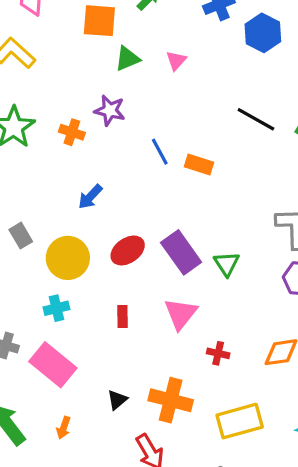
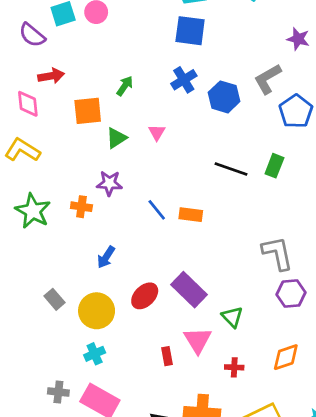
green triangle: (227, 264) -> (232, 317), moved
red rectangle: (122, 316) -> (167, 356), moved

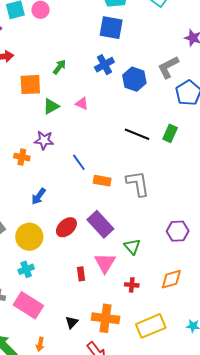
pink triangle: (157, 132) -> (82, 104), turned -40
orange rectangle: (191, 215) -> (102, 181), moved
gray L-shape: (277, 253) -> (138, 183), moved

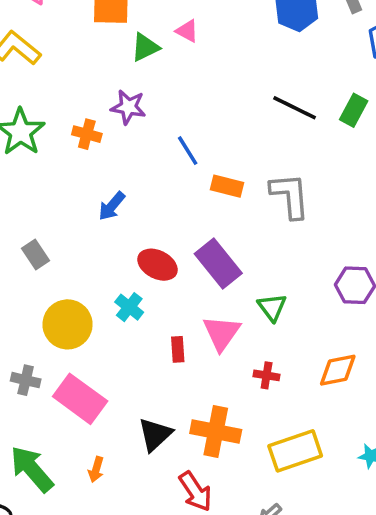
pink triangle: (82, 104) -> (187, 31), moved
red ellipse: (66, 227) -> (157, 265), turned 65
yellow circle: (29, 237) -> (68, 324), moved
cyan cross: (26, 269) -> (129, 307), moved, turned -35
black triangle: (72, 322) -> (155, 434), size x1.5

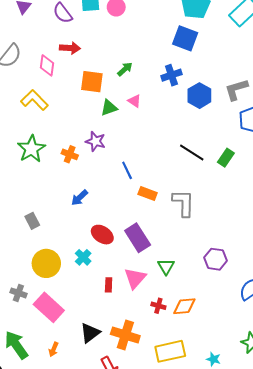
orange diamond: (338, 370) -> (184, 306), moved

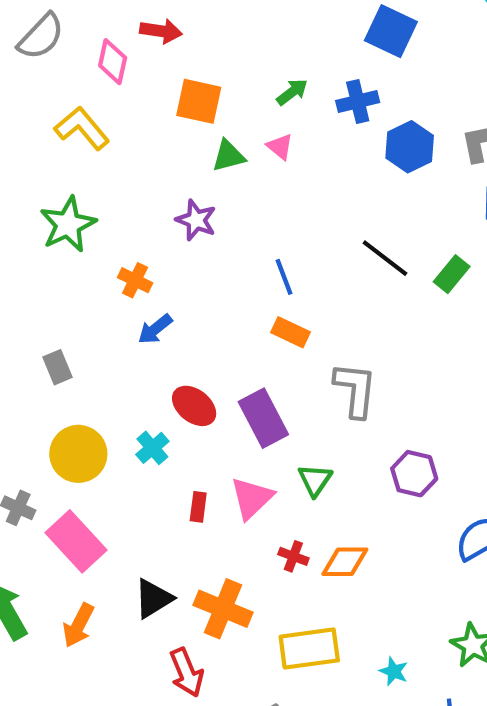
green arrow: (125, 69) -> (292, 92), moved
orange cross: (70, 154) -> (135, 280), moved
blue line: (127, 170) -> (284, 277), moved
gray L-shape: (183, 203) -> (355, 390), moved
orange arrow: (54, 349) -> (78, 625), size x1.5

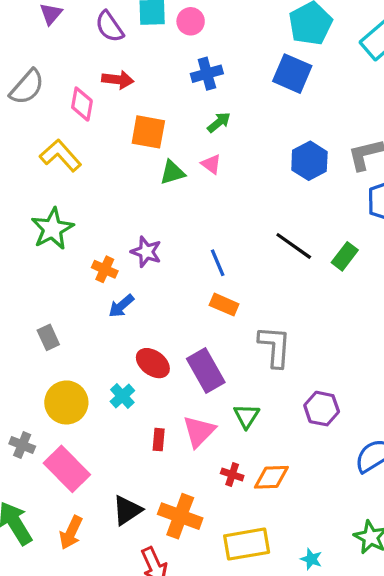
blue cross: (358, 102) -> (207, 74), moved
purple star: (196, 220) -> (146, 252), moved

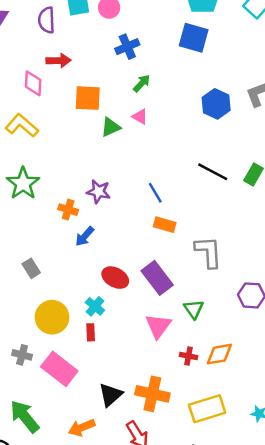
purple semicircle: (109, 27) -> (46, 20), turned 40
red rectangle: (159, 440) -> (91, 332), moved
orange arrow: (71, 533) -> (82, 428), moved, turned 50

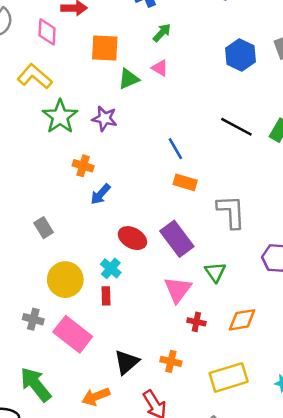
green star: (23, 183) -> (60, 117), moved
purple star: (98, 192) -> (104, 118), moved
red cross: (189, 356) -> (196, 322), moved
orange cross: (152, 394) -> (171, 361), size x0.6

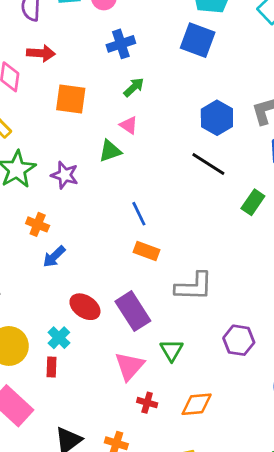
green triangle: (129, 79) -> (110, 151), moved
black line: (236, 127) -> (208, 164), moved
gray L-shape: (231, 212) -> (194, 286), turned 90

